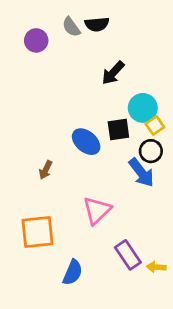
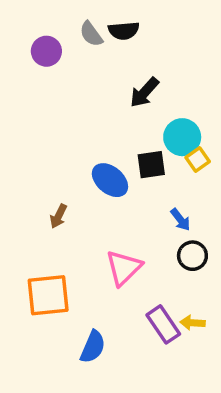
black circle: (151, 151) -> (192, 256), moved
blue arrow: (141, 173) -> (180, 220), size x0.6
yellow arrow: (156, 267) -> (192, 323), moved

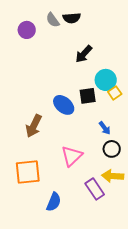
brown arrow: (58, 216) -> (34, 126), size x1.6
yellow arrow: (192, 323) -> (113, 176), moved, size x1.5

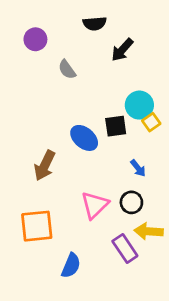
gray semicircle: (53, 20) -> (67, 70), moved
black arrow: (84, 54) -> (122, 50), moved
black circle: (112, 149) -> (131, 202), moved

